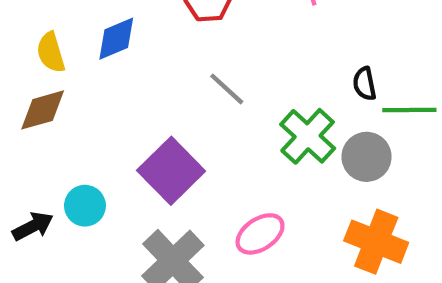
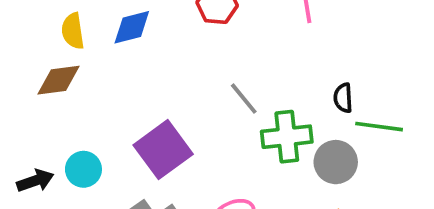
gray line: (227, 89) -> (244, 99), moved
green cross: (308, 136) -> (287, 137), turned 33

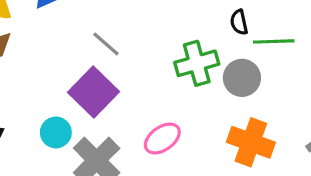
gray line: (244, 99) -> (106, 44), moved
cyan circle: (83, 169) -> (56, 132), moved

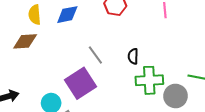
black semicircle: (239, 22) -> (133, 56), moved

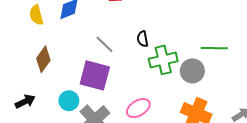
brown diamond: (25, 41) -> (43, 59), moved, turned -40
purple square: (81, 83) -> (95, 75), turned -32

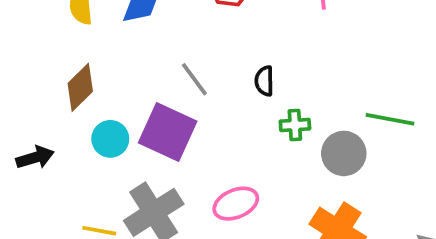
green cross: (163, 60) -> (295, 125), size x0.6
cyan circle: (69, 101) -> (110, 139), moved

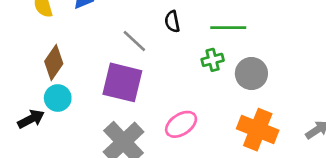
black semicircle: (264, 81) -> (172, 22), moved
green line: (390, 119) -> (228, 28), moved
cyan circle: (110, 139) -> (58, 98), moved

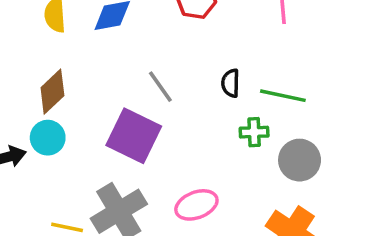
black semicircle: (172, 22) -> (231, 83), moved

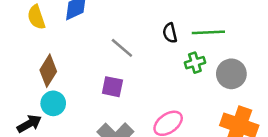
purple square: (134, 136) -> (112, 87), size x0.6

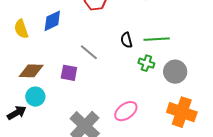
green cross: (195, 63) -> (146, 63), turned 35
brown diamond: (48, 71) -> (31, 71), turned 60
purple square: (112, 87) -> (69, 73), moved

